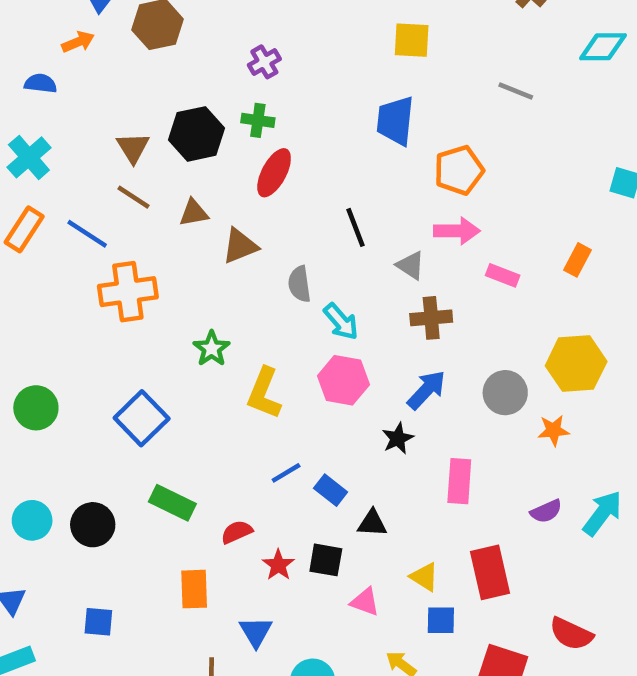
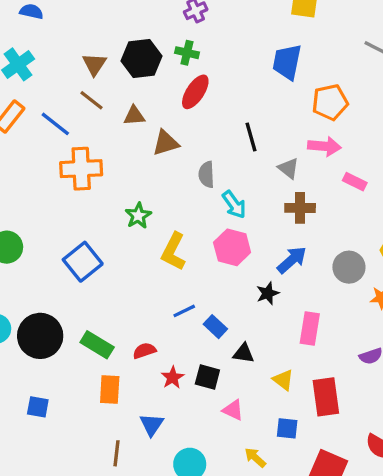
green rectangle: (172, 503) -> (97, 345), moved
black circle: (93, 525) -> (40, 336), size x1.4
yellow triangle: (424, 577) -> (283, 380), moved

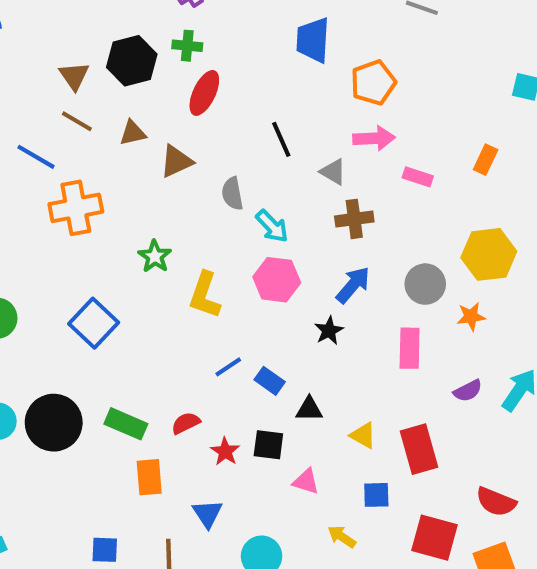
pink rectangle: (310, 328) -> (410, 348), moved
blue square: (38, 407) -> (105, 550), moved

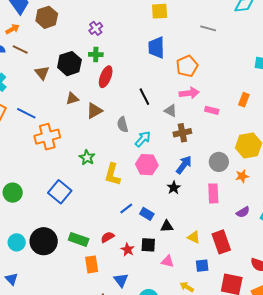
brown line: (77, 121) -> (20, 49), moved
cyan arrow: (272, 226) -> (143, 139), turned -90

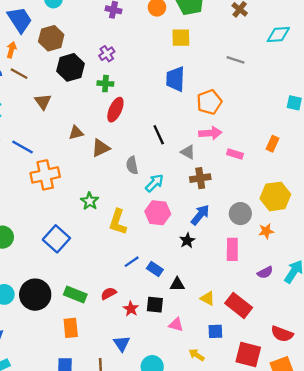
orange arrow: (13, 29) -> (11, 50), turned -48
black hexagon: (69, 64) -> (71, 67), moved
red rectangle: (221, 242) -> (239, 305), turned -35
orange rectangle: (92, 264) -> (71, 328), moved

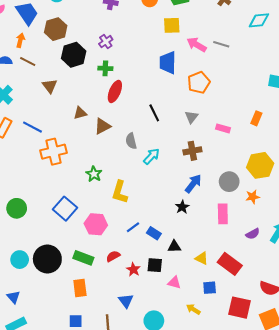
pink arrow: (210, 133) -> (197, 45), moved, turned -144
gray triangle: (188, 152) -> (191, 117), moved, turned 40
pink hexagon: (158, 213) -> (96, 224), moved

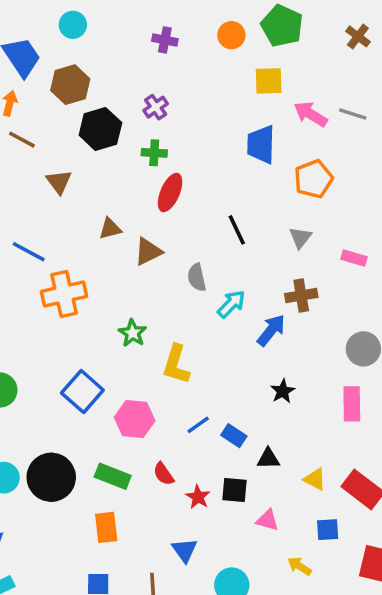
blue arrow: (193, 184) -> (271, 330), moved
red semicircle: (113, 256) -> (164, 474), turned -96

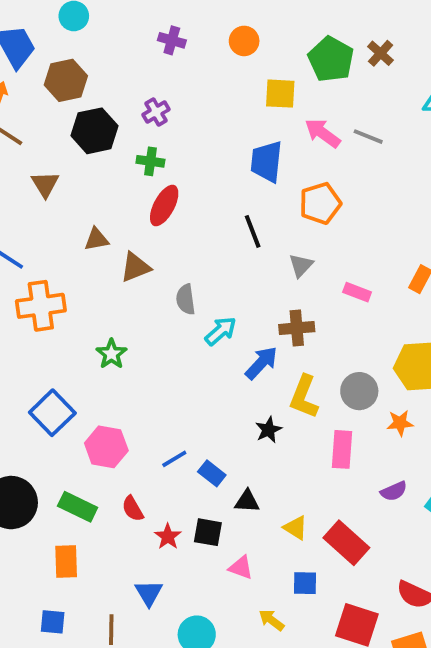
green pentagon: (282, 26) -> (331, 59), moved
black line: (237, 230) -> (253, 231), moved
yellow L-shape: (176, 364) -> (304, 397), moved

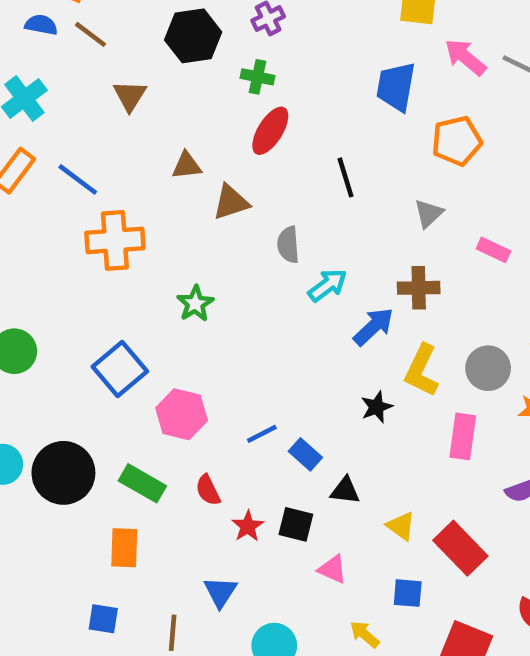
black line: (253, 231) -> (345, 177), moved

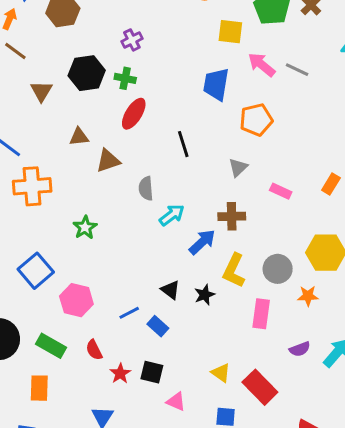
black hexagon: (193, 36) -> (87, 73), moved
black triangle: (345, 491) -> (170, 290), moved, turned 30

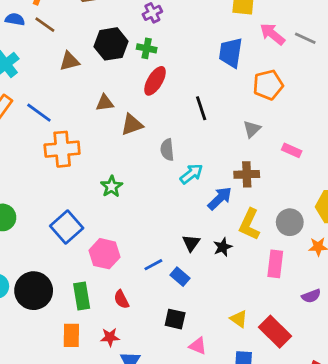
brown triangle: (41, 91) -> (69, 61), turned 45
black triangle: (170, 290) -> (191, 243), turned 30
green rectangle: (51, 346) -> (82, 296), turned 52
red star: (120, 373) -> (110, 337), moved, turned 30

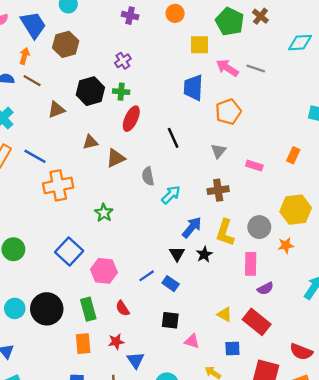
blue arrow: (220, 198) -> (192, 227), moved
purple semicircle: (311, 296) -> (265, 289), moved

